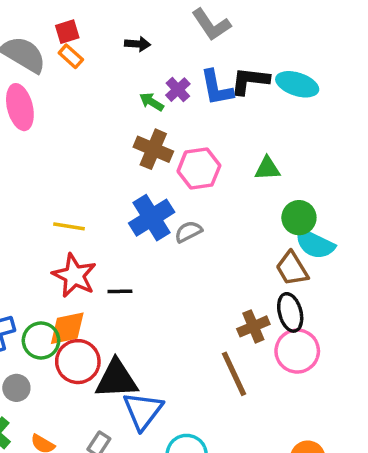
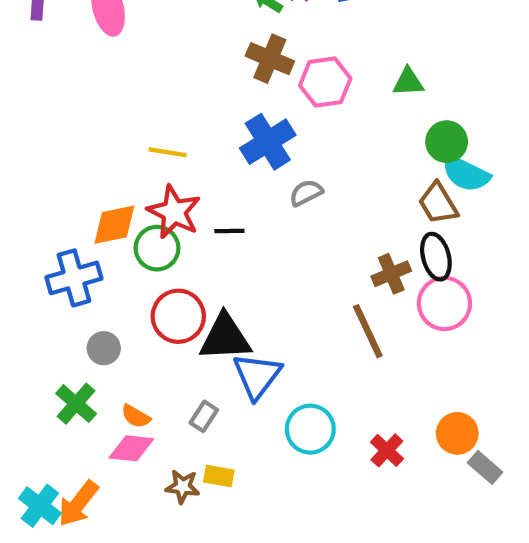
gray semicircle: (188, 232) -> (306, 193), moved
orange diamond: (67, 328) -> (114, 225), moved
green circle: (41, 340) -> (157, 248), moved

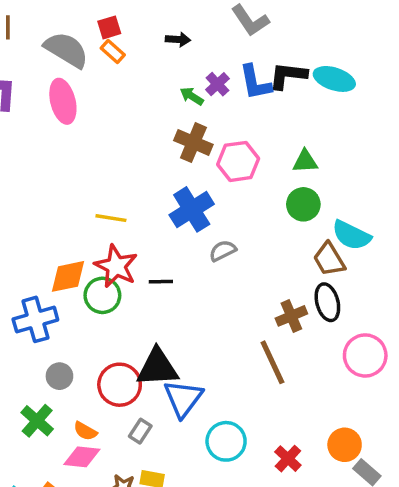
green circle: (447, 142) -> (303, 204), moved
pink circle: (444, 303) -> (365, 355), moved
red circle: (178, 316) -> (120, 385), moved

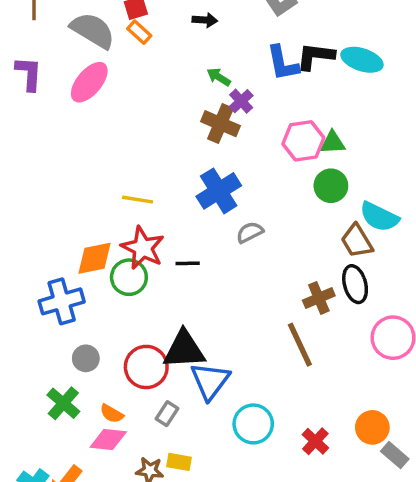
purple cross: (217, 84) -> (241, 101), moved
pink ellipse: (63, 101) -> (89, 82), turned 54
pink hexagon: (238, 161) -> (303, 141), moved

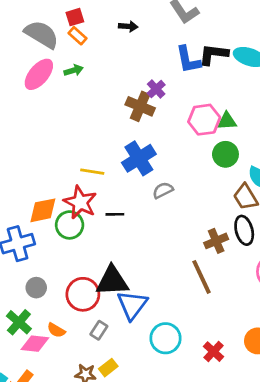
green arrow: (219, 77) -> (74, 70), moved, turned 132
yellow line: (138, 200) -> (92, 172), moved
pink diamond: (108, 439) -> (35, 344), moved
yellow rectangle: (179, 462) -> (108, 368), turned -48

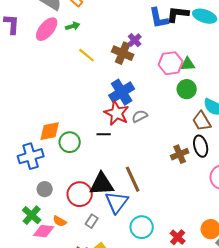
yellow line: (92, 172) -> (87, 55), moved, turned 30
red star: (80, 202) -> (117, 113), moved
brown line: (201, 277) -> (133, 179), moved

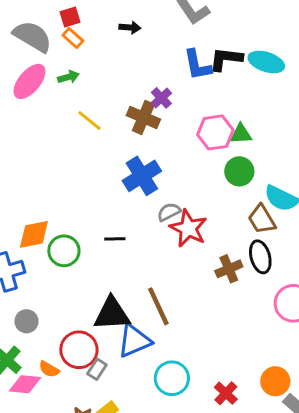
red star: (117, 113) -> (188, 228), moved
red circle: (80, 194) -> (79, 350), moved
blue triangle: (117, 202) -> (134, 341), turned 30

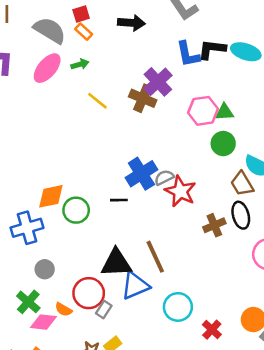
black arrow: (130, 28) -> (131, 23), size x1.5
purple cross: (161, 98) -> (158, 82), size x1.6
blue cross: (142, 176) -> (141, 174), moved
cyan circle: (172, 378) -> (178, 307), moved

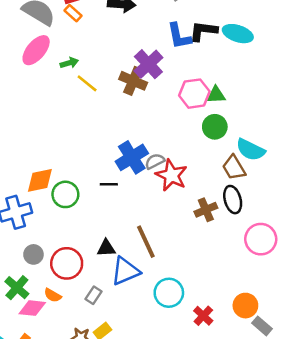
green arrow: (80, 64) -> (69, 63), moved
black triangle: (116, 263) -> (106, 248), size x0.6
red circle: (89, 293) -> (67, 263), moved

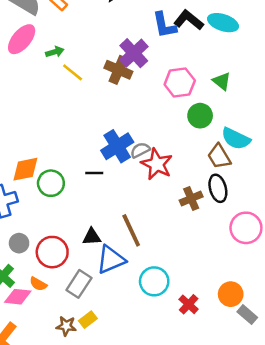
black L-shape: (203, 31) -> (189, 20), turned 32
green triangle: (216, 95) -> (222, 81), moved, turned 42
gray rectangle: (93, 295) -> (79, 284), size x1.5

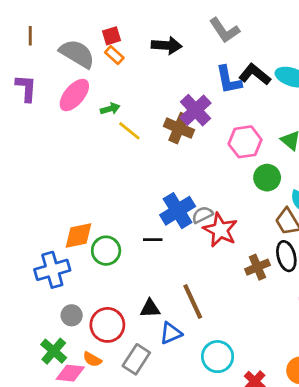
blue triangle: (111, 260) -> (171, 333), size x0.7

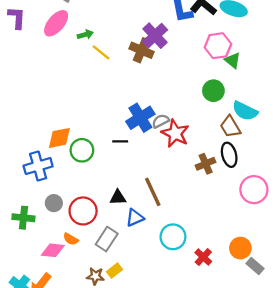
pink hexagon: (245, 142) -> (218, 46), moved
green cross: (54, 351) -> (23, 218), moved, turned -35

